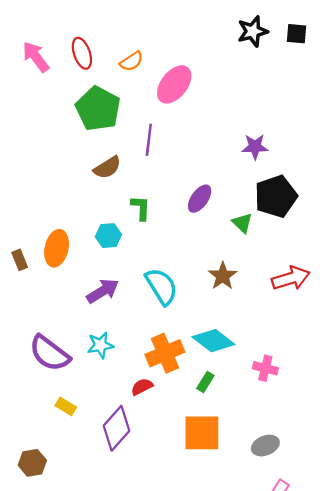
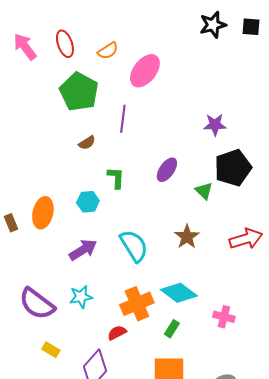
brown semicircle: (107, 167) -> (87, 143), size x0.7

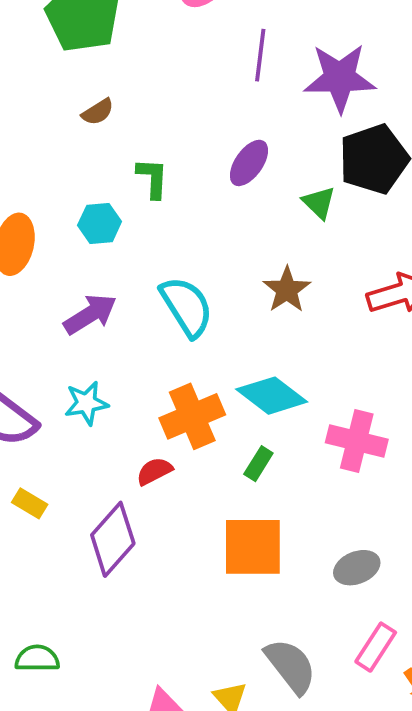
purple line: (123, 119) -> (260, 55), moved
purple star: (215, 125) -> (340, 78), size x1.6
pink cross: (224, 317) -> (357, 441), size x1.4

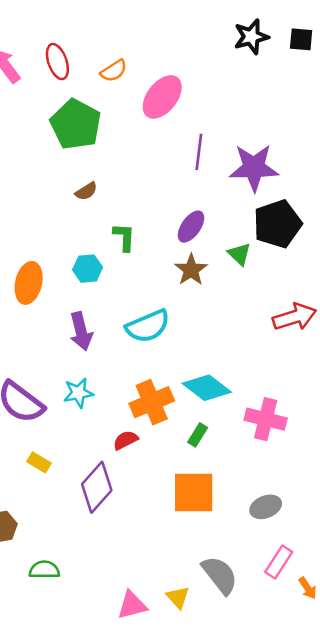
brown star: (287, 290) -> (191, 270), moved
cyan semicircle: (187, 307) -> (148, 326), turned 99
purple arrow: (90, 314) -> (81, 331), turned 108

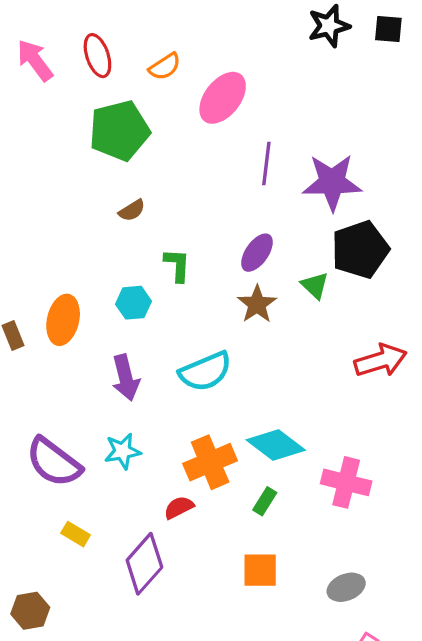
green pentagon: (76, 124) -> (119, 131), turned 30
orange square: (194, 492) -> (260, 570), size x0.7

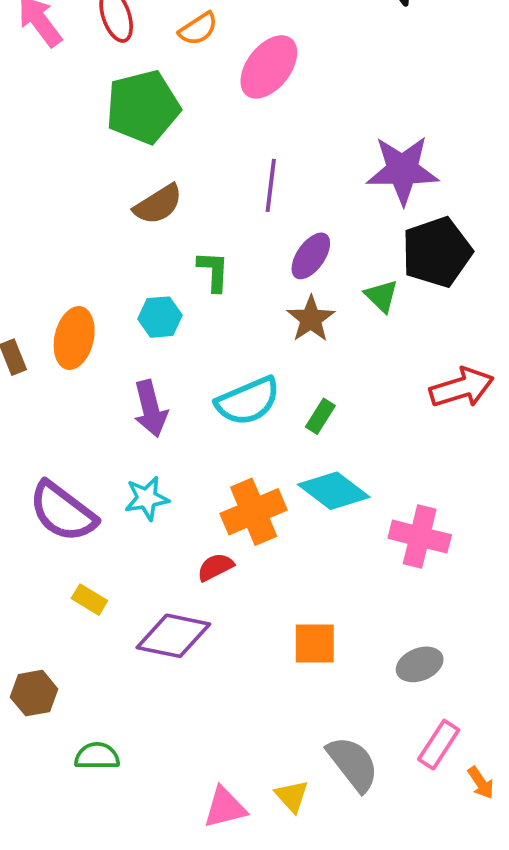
purple line: (266, 163) -> (271, 185), moved
brown semicircle: (132, 210) -> (158, 204), size x1.5
green rectangle: (265, 501) -> (320, 416), moved
purple diamond: (144, 564) -> (173, 636), turned 60

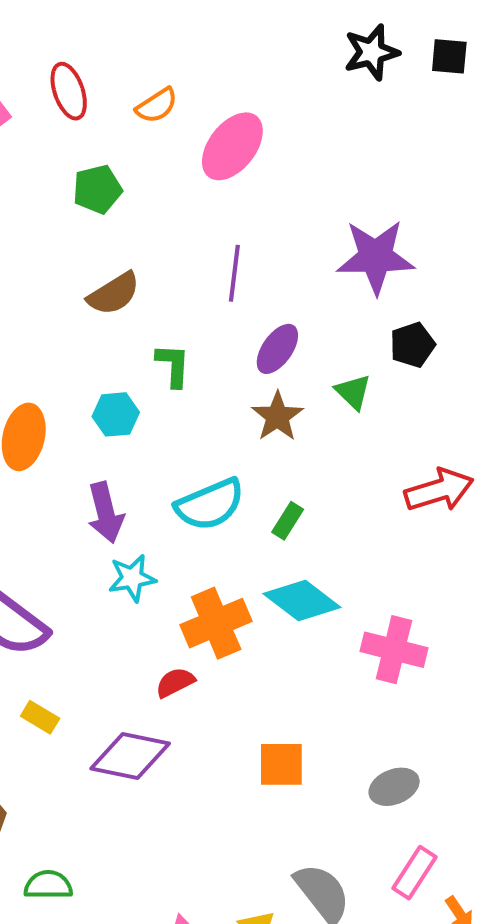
green pentagon: (143, 107) -> (97, 189), size x0.6
black pentagon: (437, 252) -> (412, 345), size x0.6
cyan star: (147, 498) -> (132, 578), moved

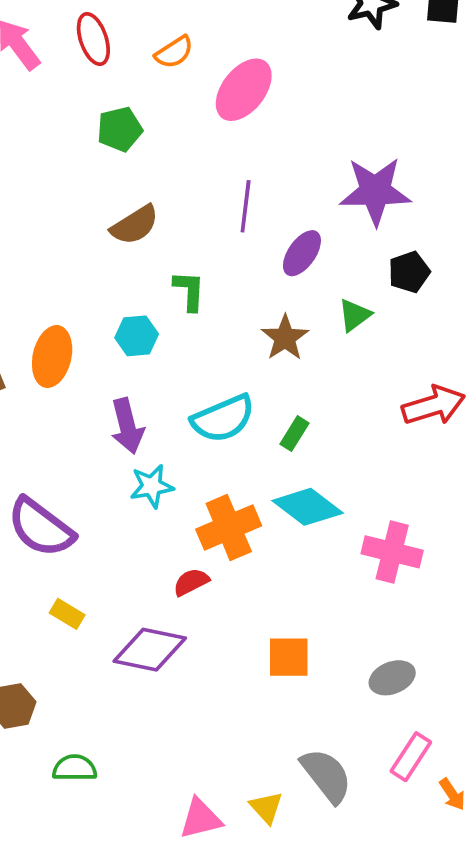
purple ellipse: (277, 349) -> (302, 253), moved
green triangle: (353, 392) -> (355, 315), turned 39

